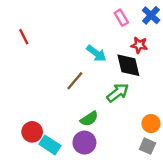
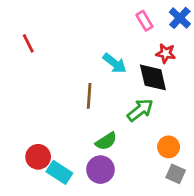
brown line: (75, 81) -> (89, 96), turned -36
orange circle: (151, 124) -> (169, 147), moved

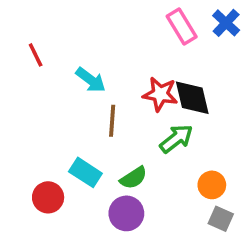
pink rectangle: (144, 21) -> (182, 26), size x1.4
red star: (166, 53) -> (160, 94), moved, size x1.4
cyan arrow: (115, 63) -> (91, 80), moved
cyan rectangle: (59, 172) -> (85, 172), moved

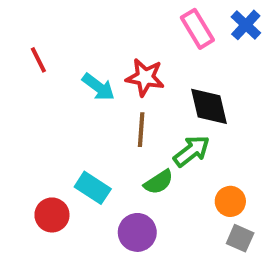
red star: (160, 94) -> (145, 77), moved
brown line: (112, 121) -> (141, 130), moved
green semicircle: (134, 178) -> (159, 182), moved

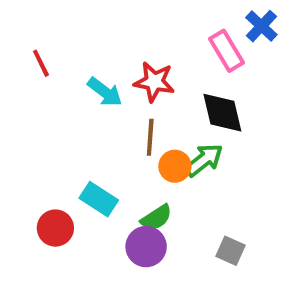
pink rectangle: (197, 29) -> (226, 51), moved
green semicircle: (159, 182) -> (156, 218), moved
orange circle: (230, 201) -> (175, 166), moved
gray square: (240, 238) -> (231, 251), moved

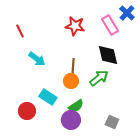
red star: (154, 82) -> (75, 26), moved
cyan arrow: (105, 92) -> (37, 59), moved
orange circle: (175, 166) -> (71, 81), moved

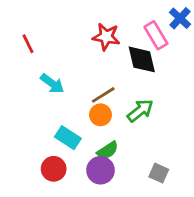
black diamond: (108, 55) -> (142, 59), moved
brown line: (73, 67) -> (103, 95), turned 54
red circle: (27, 111) -> (54, 169), moved

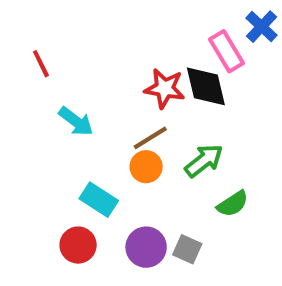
red star: (106, 37) -> (165, 88), moved
green semicircle: (108, 150) -> (233, 204), moved
gray square: (159, 173) -> (187, 249), moved

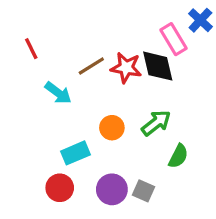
brown line: (150, 138) -> (91, 66), moved
cyan rectangle: (99, 200) -> (76, 153), turned -56
green semicircle: (233, 204) -> (178, 156), turned -30

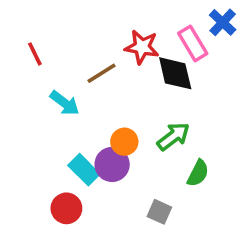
red star: (126, 68) -> (142, 47), moved
cyan rectangle: (76, 153) -> (84, 170), turned 68
purple circle: (112, 189) -> (112, 164), moved

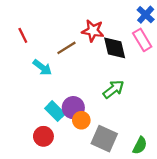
pink rectangle: (193, 43) -> (142, 40), moved
orange circle: (124, 142) -> (81, 120), moved
green semicircle: (198, 173) -> (140, 146), moved
gray square: (159, 212) -> (104, 139), size x1.6

